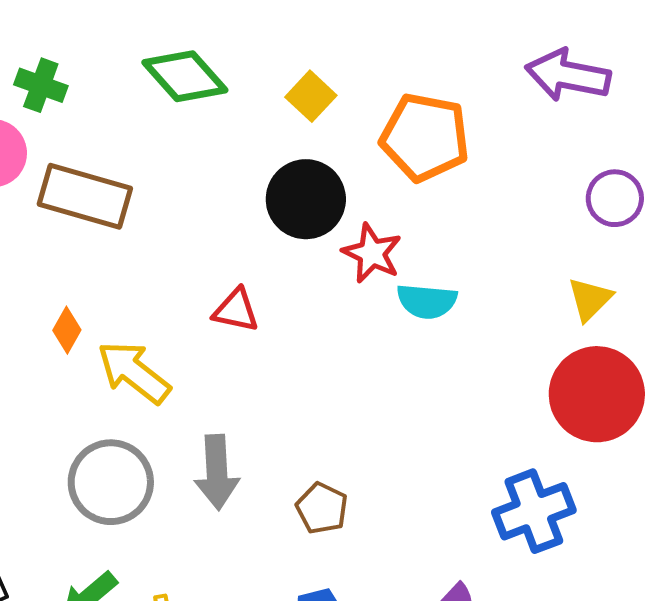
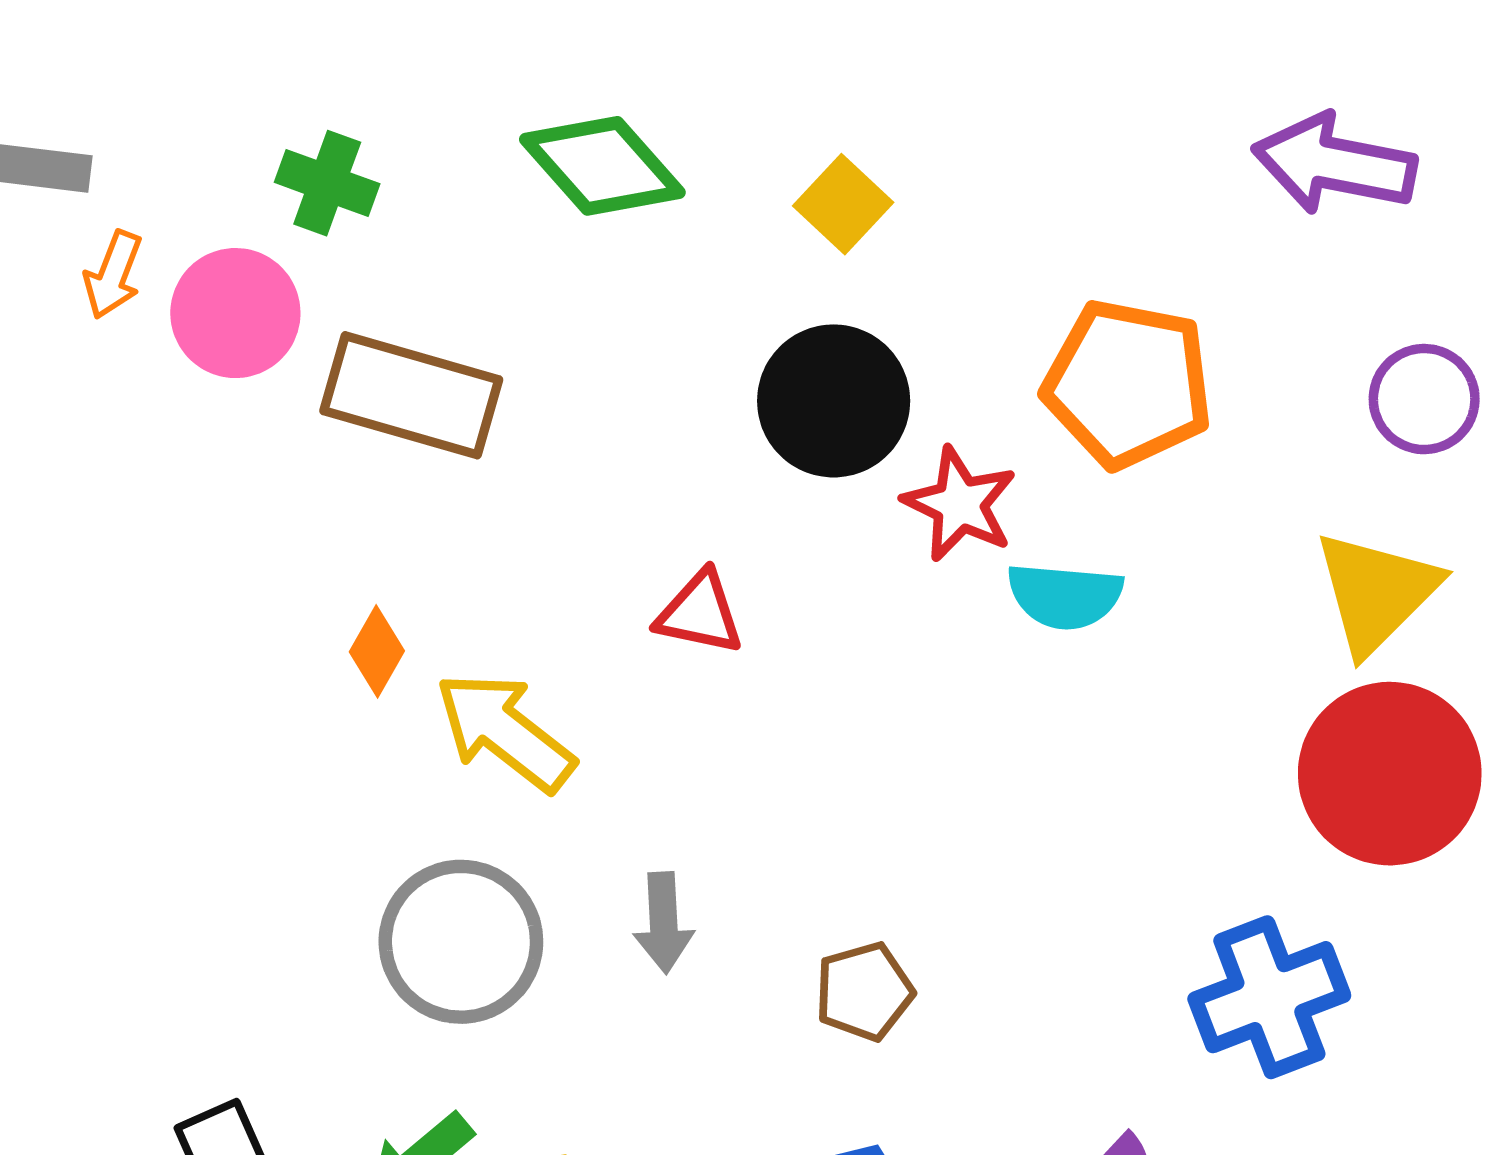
orange pentagon: (425, 137) -> (1128, 384), moved
yellow triangle: (590, 299) -> (1376, 592), size x1.5
gray arrow: (217, 472) -> (664, 923), size x0.7
brown pentagon: (322, 508) -> (864, 991), turned 30

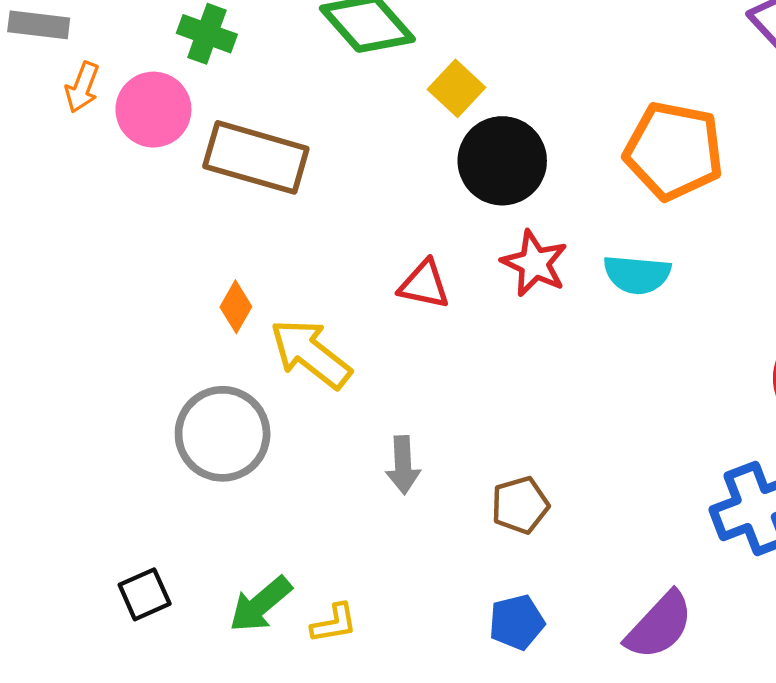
yellow square: (843, 204) -> (457, 88), moved
red star: (960, 504) -> (535, 263), moved
gray circle: (461, 942) -> (223, 434), moved

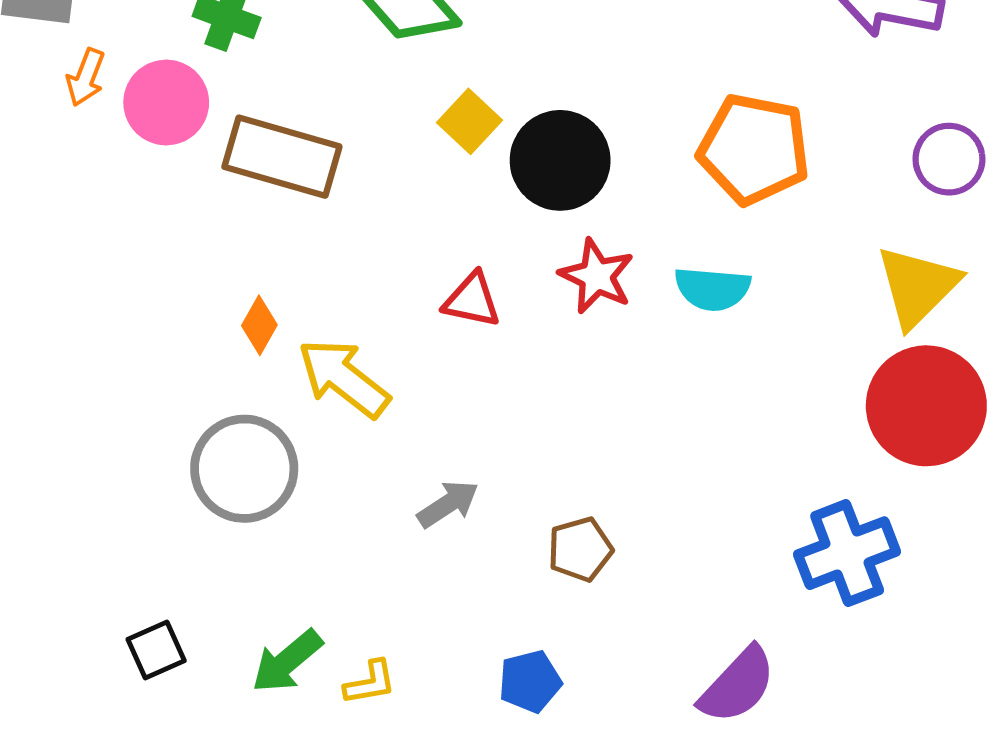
yellow square: (457, 88) -> (469, 121), moved
gray arrow: (403, 465) -> (448, 504), turned -120
blue pentagon: (517, 622) -> (530, 681), moved

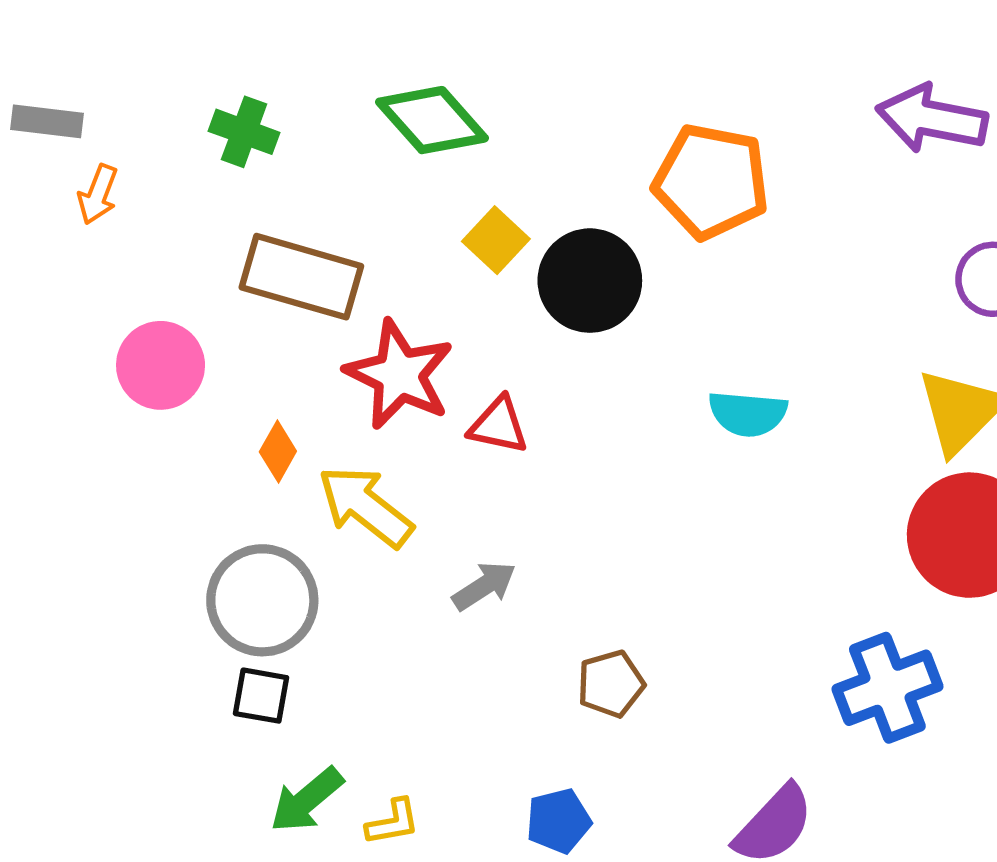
pink circle: (166, 103) -> (161, 365), moved
orange pentagon: (754, 149) -> (711, 181), moved
red star: (597, 276) -> (399, 375), moved, size x1.4
gray arrow: (448, 504) -> (484, 586), moved
black square: (156, 650) -> (261, 696), moved, turned 34

